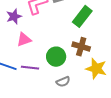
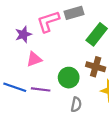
gray semicircle: (63, 82) -> (76, 104), turned -56

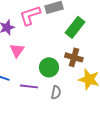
pink triangle: (34, 59) -> (17, 50), turned -35
purple line: (41, 89) -> (29, 86), moved

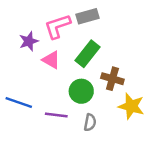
green rectangle: (75, 27) -> (87, 54), moved
pink triangle: (17, 50) -> (51, 60), moved, turned -35

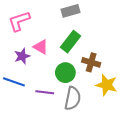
pink L-shape: (57, 26) -> (19, 21), moved
purple star: (29, 41) -> (22, 56), moved
gray semicircle: (90, 122) -> (73, 98), size x1.6

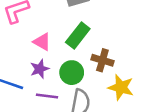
purple star: (22, 56) -> (40, 69), moved

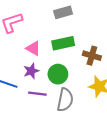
green rectangle: (78, 36) -> (63, 43), turned 40
brown cross: (102, 60) -> (92, 56), moved

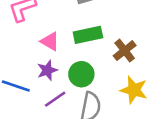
brown cross: (92, 56) -> (125, 51), turned 36
purple line: (37, 94) -> (55, 99), turned -42

